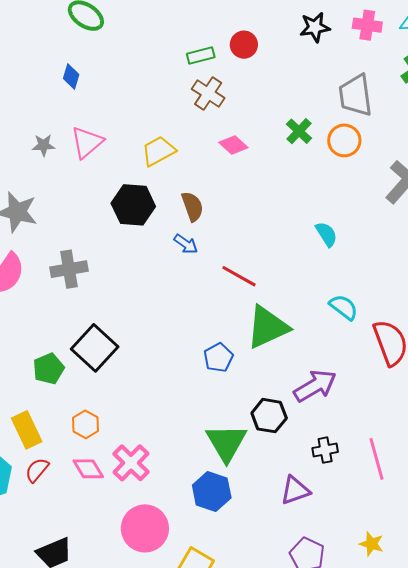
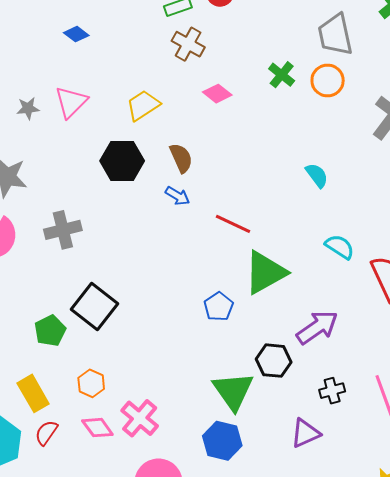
blue diamond: (71, 76) -> (76, 34), moved, turned -65

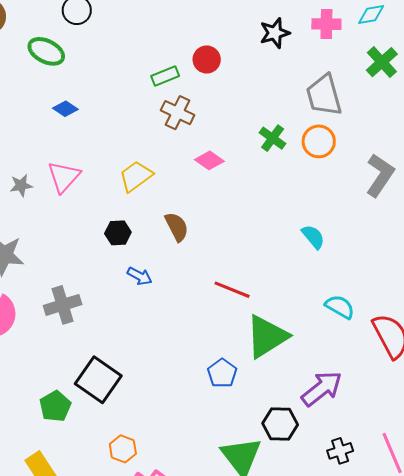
black hexagon: (122, 161) -> (118, 233), size x0.6
blue arrow: (177, 196) -> (140, 276), moved
orange hexagon: (91, 383) -> (123, 449), moved

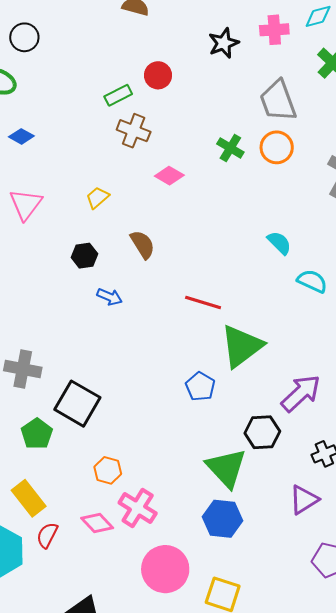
yellow trapezoid: (136, 176) -> (97, 198), size x0.7
gray cross: (63, 305) -> (23, 369), moved, turned 33
cyan semicircle: (340, 307) -> (312, 281), moved

